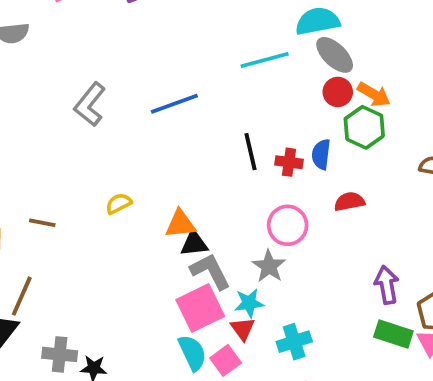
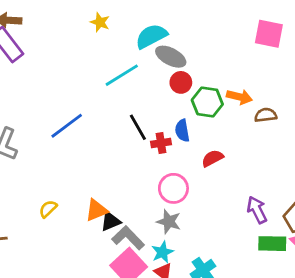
orange arrow: (374, 94) -> (239, 97), moved
black line: (251, 152) -> (138, 127), moved

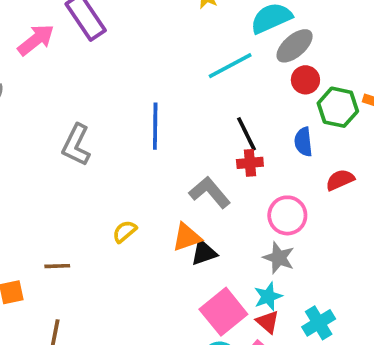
gray ellipse: (171, 57) -> (295, 46), turned -72
blue line: (67, 126) -> (155, 126), turned -56
red cross: (161, 143) -> (250, 163), moved
gray L-shape: (128, 238) -> (210, 192), moved

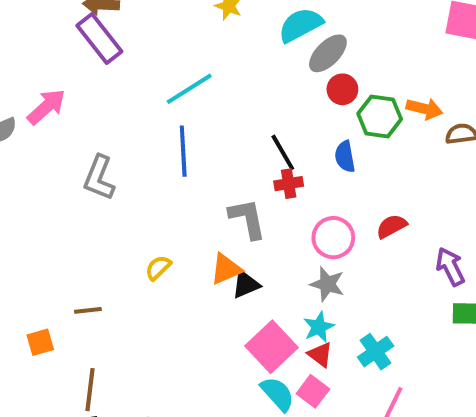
pink arrow: (36, 40) -> (46, 107), moved
cyan line: (230, 66) -> (189, 89), moved
red semicircle: (340, 180) -> (392, 226), moved
gray L-shape: (210, 192) -> (247, 219), turned 33

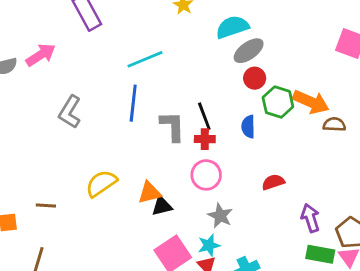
orange arrow: (424, 109) -> (311, 102), size x1.4
gray L-shape: (247, 219) -> (172, 126), moved
pink circle: (333, 238) -> (206, 175), moved
yellow semicircle: (158, 268) -> (101, 183), size x1.6

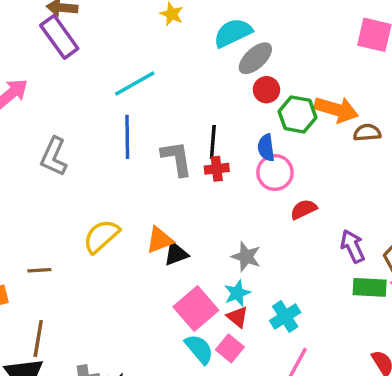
black line: (204, 116) -> (213, 142), turned 32
pink circle: (206, 175) -> (275, 172), moved

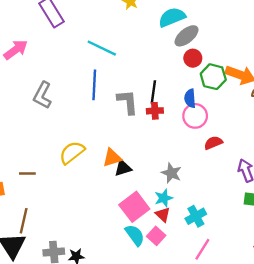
cyan line: (135, 83) -> (102, 48), turned 52

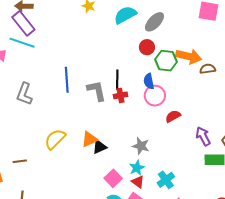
gray ellipse: (186, 36) -> (154, 22), moved
cyan line: (102, 48) -> (22, 43), moved
pink square: (134, 207) -> (113, 178), size x0.7

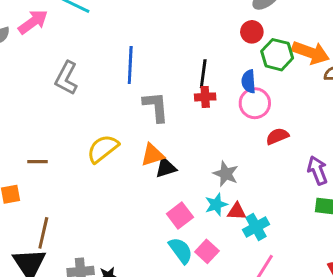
gray L-shape: (97, 91) -> (156, 107), moved
brown line: (20, 161) -> (37, 162), moved
red triangle: (138, 182) -> (237, 211), moved, turned -40

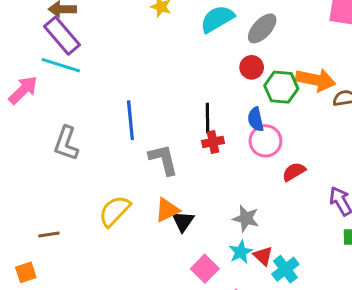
black triangle: (166, 168) -> (183, 221), turned -30
red triangle: (237, 211) -> (263, 256), turned 48

